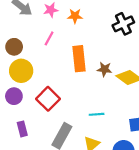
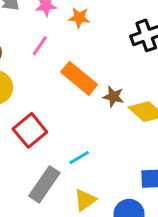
orange rectangle: (79, 59) -> (79, 78), turned -50
cyan line: (97, 114) -> (79, 158), moved, turned -32

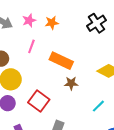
brown star: (113, 97) -> (71, 83), moved
cyan line: (79, 158) -> (98, 106), moved

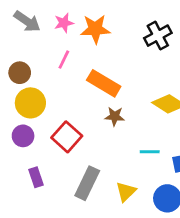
orange star: (52, 23) -> (95, 29), size x1.5
cyan line: (98, 106) -> (150, 152), turned 40

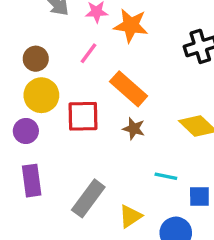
red square: (67, 137) -> (83, 116), moved, turned 36
purple rectangle: (36, 177) -> (32, 181), size x1.4

